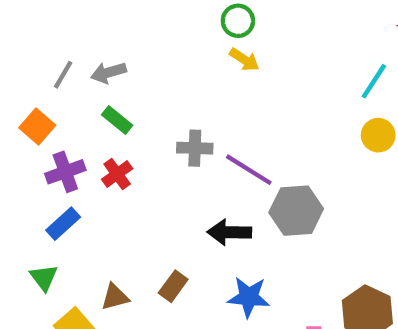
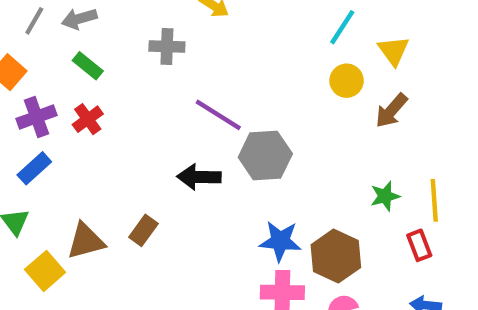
gray cross: (195, 148) -> (167, 46), moved
brown triangle: (115, 297) -> (86, 241), size x1.4
blue star: (249, 297) -> (280, 241), moved

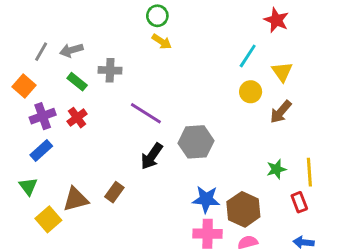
gray cross: (167, 46) -> (110, 70), moved
purple line: (218, 115) -> (146, 113), moved
black arrow: (199, 177) -> (152, 156), turned -56

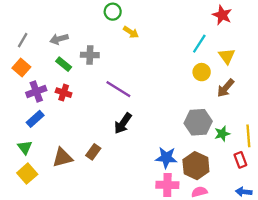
green circle: (157, 16) -> (113, 12), moved
gray line: (41, 52) -> (23, 40), moved
red cross: (77, 118) -> (64, 93), turned -35
gray hexagon: (196, 142) -> (198, 122), moved
yellow square: (48, 219) -> (27, 174), moved

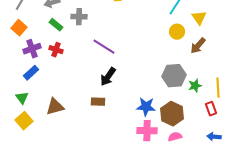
brown rectangle: (93, 152) -> (98, 102), moved, turned 56

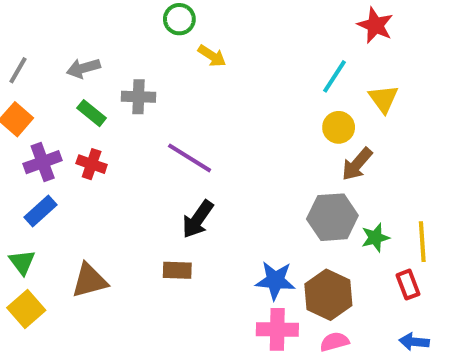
brown arrow: (198, 46) -> (357, 164), moved

